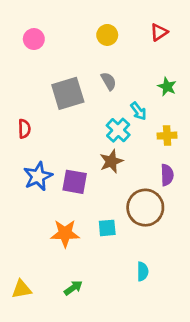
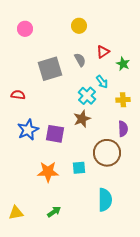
red triangle: (159, 32) -> (103, 52), moved
red semicircle: (24, 129) -> (18, 95), turned -80
cyan semicircle: (143, 271) -> (105, 200), size x1.6

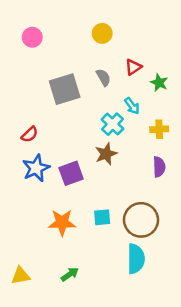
red semicircle: (18, 95) -> (30, 134), moved, turned 128
purple square: (55, 134) -> (71, 173), turned -30
brown circle: (107, 153) -> (141, 220), moved

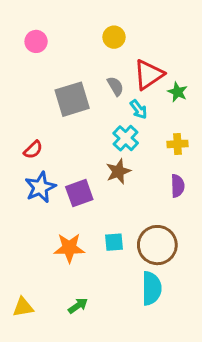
red triangle: (133, 67) -> (149, 75), size x1.6
cyan arrow: (132, 106) -> (139, 109), moved

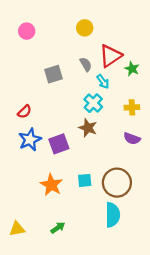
gray square: (72, 99) -> (54, 74), size x0.7
brown star: (118, 171) -> (88, 128), turned -30
purple semicircle: (178, 186) -> (132, 139), turned 112
orange star: (69, 248) -> (51, 185), turned 30

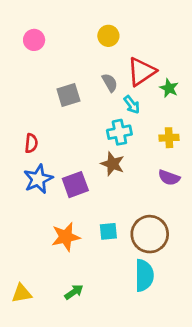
cyan cross: (93, 103) -> (119, 132), turned 36
red semicircle: (24, 112) -> (31, 143), turned -40
orange star: (51, 185) -> (66, 237), turned 30

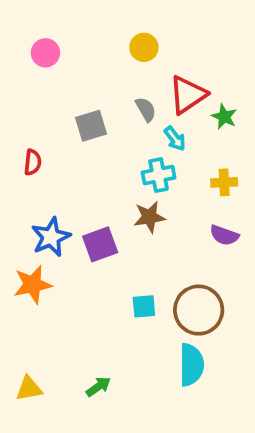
red semicircle: (31, 143) -> (33, 162), moved
brown star: (113, 164) -> (149, 217), turned -30
orange star: (66, 237) -> (33, 284), moved

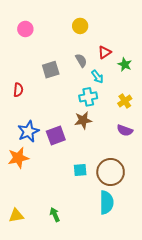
red triangle: (188, 95) -> (104, 52), size x0.6
yellow cross: (224, 182) -> (125, 101), turned -32
green arrow: (98, 387) -> (55, 215), turned -80

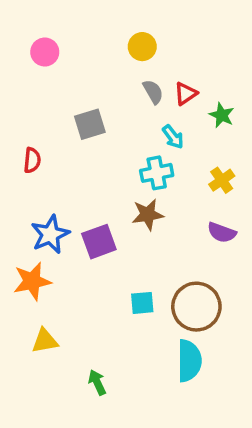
gray semicircle: (81, 60) -> (153, 92), moved
yellow triangle: (16, 216) -> (45, 341), moved

